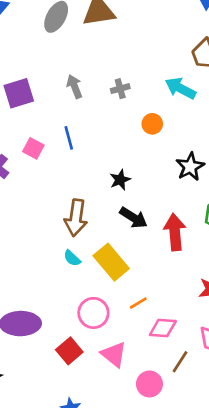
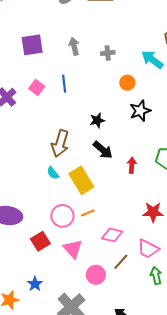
black star: (190, 167) -> (140, 111), moved
red arrow: (175, 232) -> (132, 165), size x0.6
orange line: (138, 303) -> (88, 213), moved

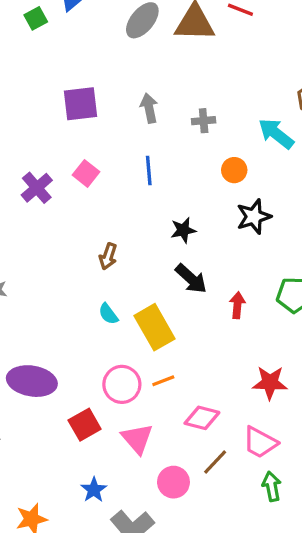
blue line: (64, 84) -> (149, 171), moved
brown arrow: (60, 143) -> (108, 256), moved, size x0.6
blue star: (35, 284) -> (94, 490), moved

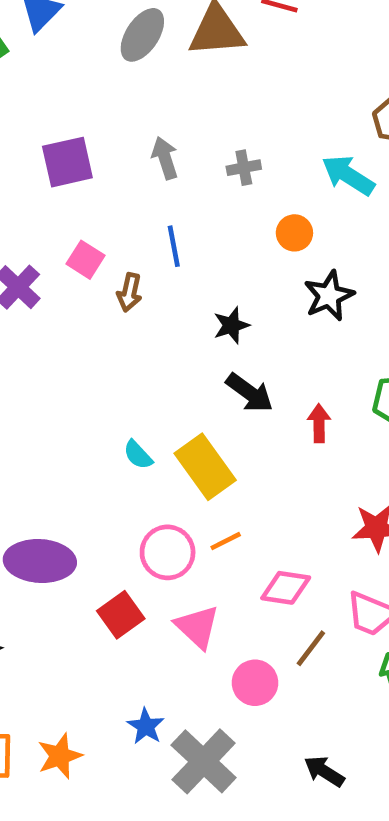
brown arrow: (108, 256) -> (129, 292), moved
blue star: (94, 490) -> (146, 726), moved

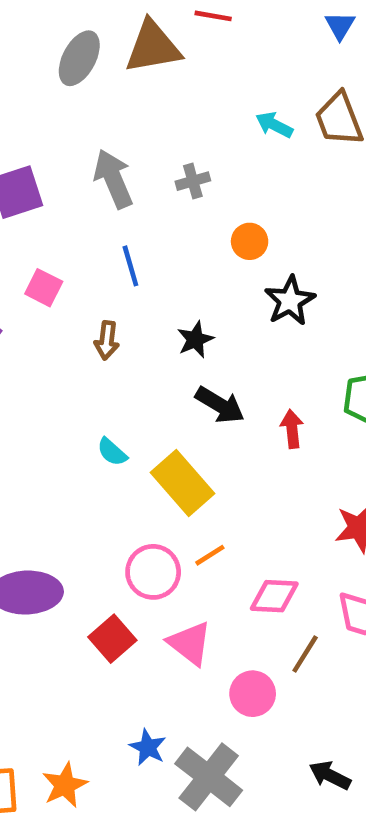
gray arrow: (165, 158) -> (113, 179), size x1.4
cyan arrow: (348, 175) -> (274, 125), moved, size x0.7
brown arrow: (129, 292) -> (107, 340), moved
cyan semicircle: (138, 455) -> (112, 452), moved

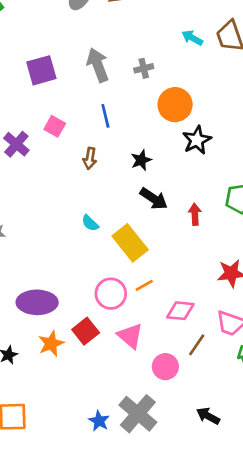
orange circle: (250, 241) -> (175, 105), size x1.6
blue star: (148, 747) -> (99, 421), moved
orange star: (65, 785) -> (51, 343), moved

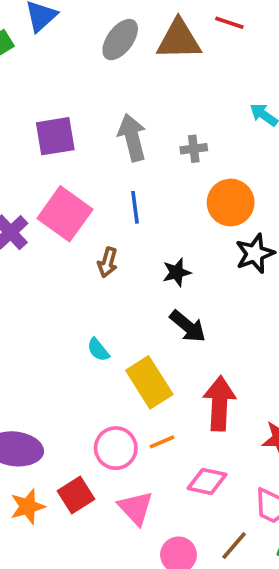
pink square: (55, 126) -> (65, 214), size x1.8
red arrow: (195, 214) -> (219, 403), moved, size x1.8
brown line: (197, 345) -> (234, 546), moved

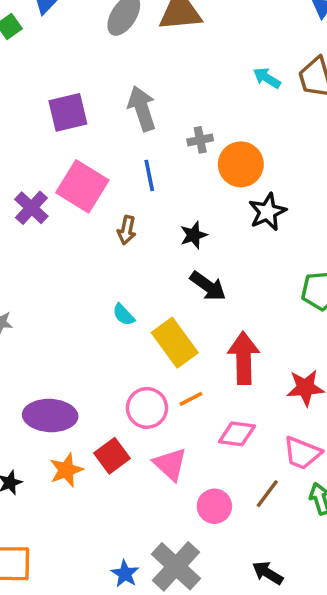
gray cross: (194, 149) -> (200, 140), moved

